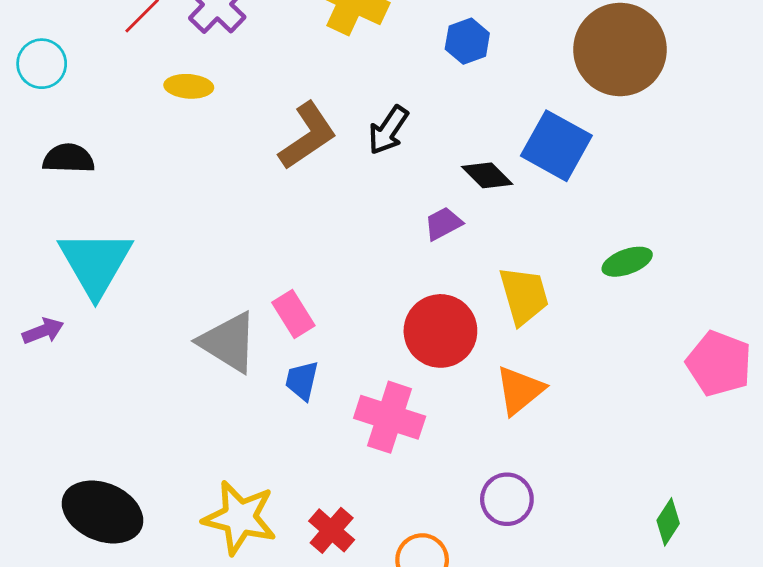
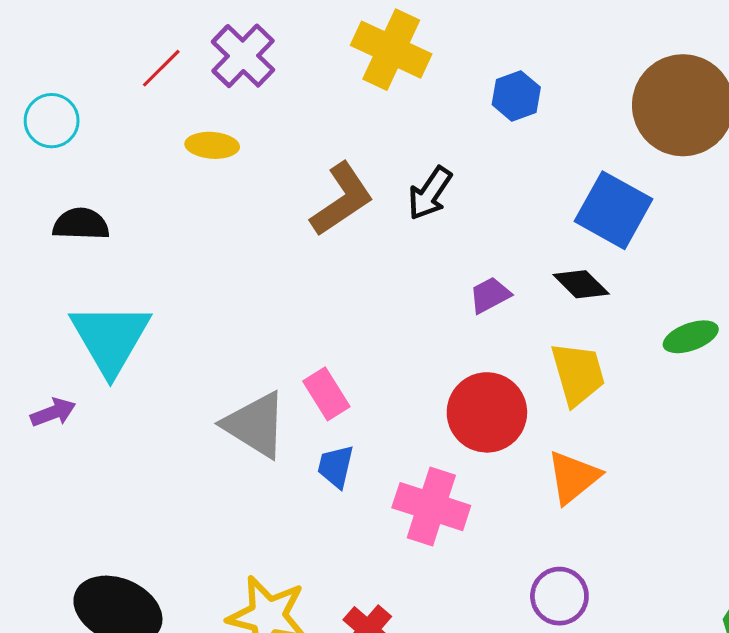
black diamond: (487, 175) -> (581, 284), moved

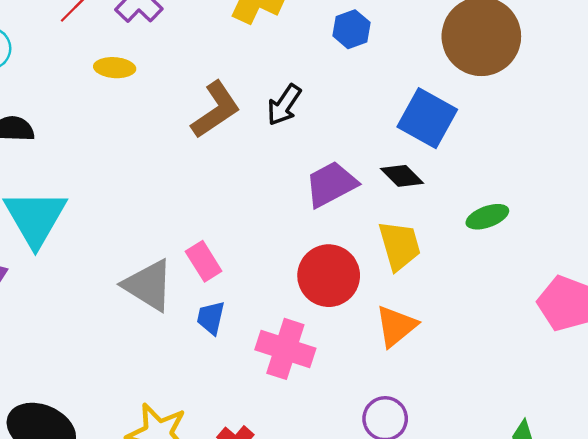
purple trapezoid: (490, 295) -> (331, 184), size x1.6

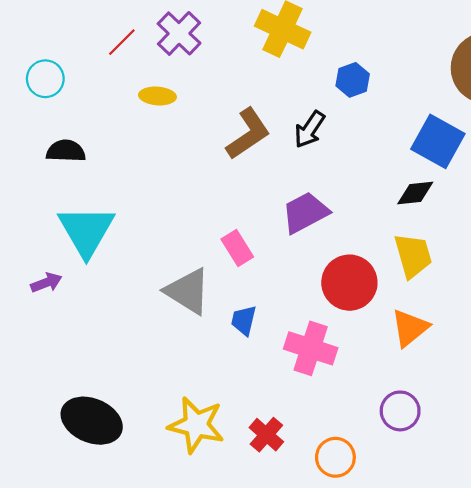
blue hexagon: (351, 29) -> (353, 80), moved
black diamond: (402, 176) -> (415, 193), turned -51
purple trapezoid: (331, 184) -> (305, 212), moved
pink rectangle: (204, 261) -> (237, 248), moved

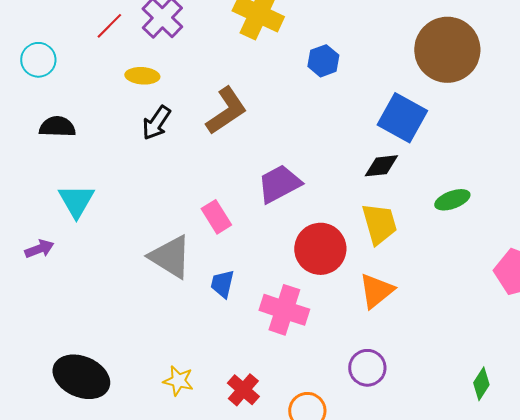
black arrow: (310, 129) -> (156, 123), moved
cyan triangle: (86, 231) -> (76, 201), size x0.7
yellow star: (196, 425) -> (178, 381), size x0.6

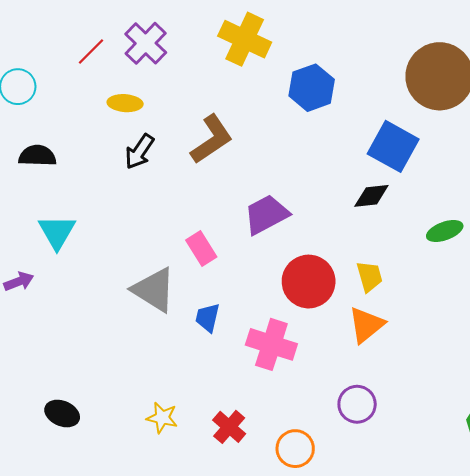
blue hexagon: (323, 61) -> (312, 88), size x1.4
yellow trapezoid: (379, 224) -> (369, 276), moved, size x0.7
black ellipse: (81, 377) -> (62, 414), size x0.6

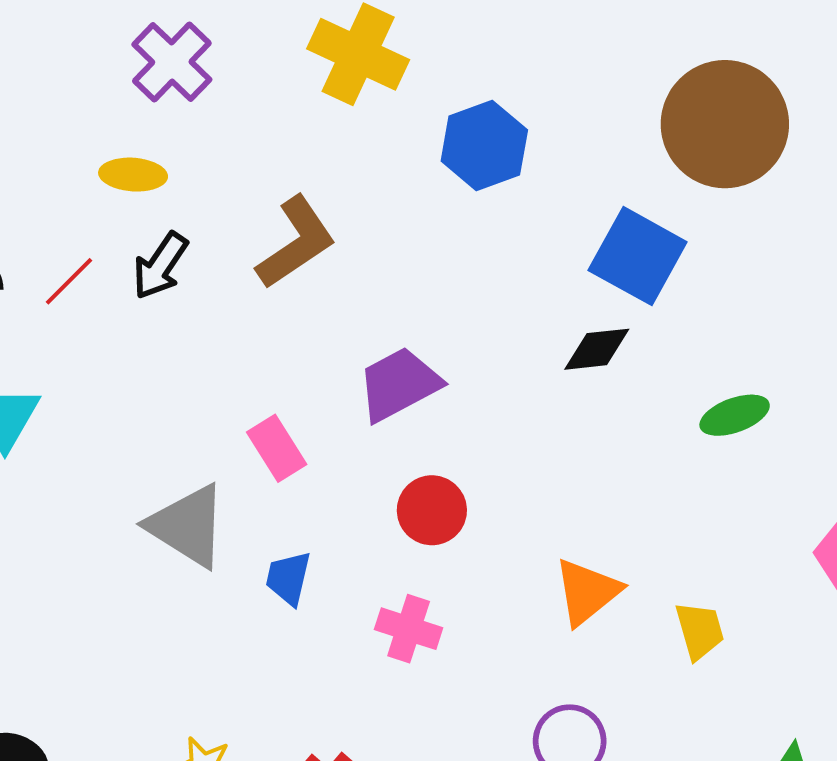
red line: (91, 52) -> (69, 281), moved
yellow trapezoid: (369, 276) -> (700, 631), moved
red circle: (309, 282) -> (432, 510), moved, size x0.7
pink cross: (271, 344) -> (409, 629), size x0.7

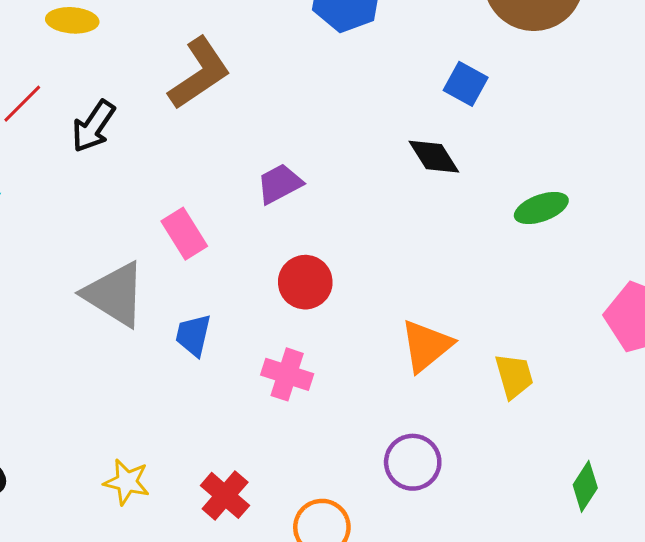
blue square: (638, 256) -> (466, 84), size x0.6
black arrow: (160, 266) -> (93, 126), moved
black diamond: (597, 349) -> (434, 157), turned 64
purple trapezoid: (399, 384) -> (280, 184), size x0.7

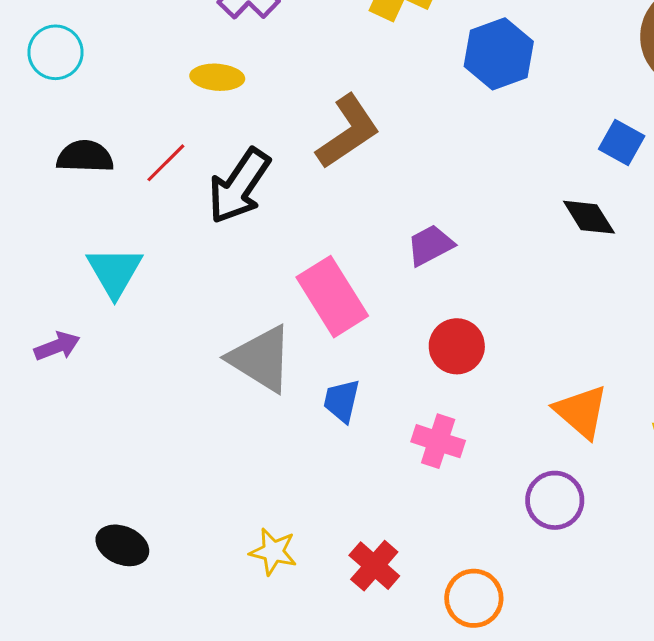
black arrow: (93, 126) -> (239, 186), size x1.4
pink rectangle: (184, 234) -> (332, 297), size x1.5
orange triangle: (426, 346) -> (581, 412), turned -40
purple circle: (413, 462) -> (555, 500), moved

